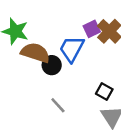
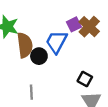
brown semicircle: (35, 53) -> (25, 45), turned 65
gray line: (58, 105) -> (31, 92), moved, turned 40

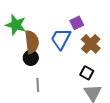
brown cross: (89, 27) -> (91, 44), moved
black circle: (39, 56) -> (31, 58), moved

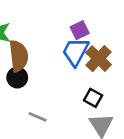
blue trapezoid: (61, 39) -> (75, 52), moved
gray line: (38, 85) -> (38, 117), moved, turned -64

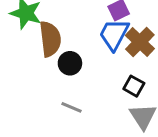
black circle: (17, 78) -> (70, 63), moved

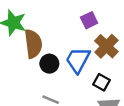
blue trapezoid: (114, 34) -> (78, 60), moved

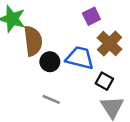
blue trapezoid: (78, 60) -> (80, 58), turned 76

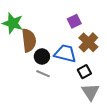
black square: (104, 81) -> (84, 72), turned 32
gray line: (51, 99) -> (43, 74), moved

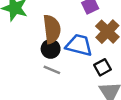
brown semicircle: (29, 40) -> (52, 29), moved

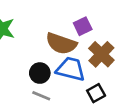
brown semicircle: (52, 29) -> (61, 44), moved, turned 116

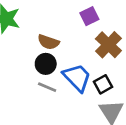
brown semicircle: (61, 44) -> (48, 42), moved, size x0.7
blue trapezoid: (71, 69) -> (77, 78), moved, turned 32

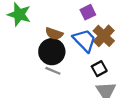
black circle: (46, 64) -> (52, 52), size x1.5
blue trapezoid: (77, 78) -> (85, 40), moved

